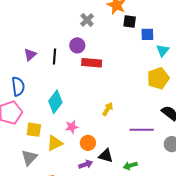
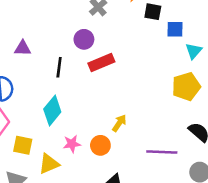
purple triangle: (30, 55) -> (23, 48), turned 40
black line: (55, 56) -> (59, 67), moved
red rectangle: (92, 63) -> (101, 62), turned -30
orange circle: (88, 143) -> (100, 145), moved

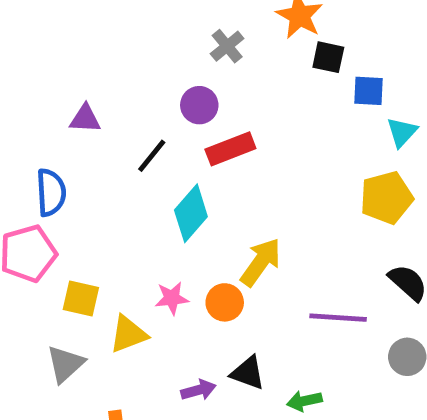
black line: (59, 67) -> (152, 156), turned 30
cyan diamond: (52, 110) -> (191, 213), moved
yellow arrow: (119, 123) -> (261, 262), size x1.5

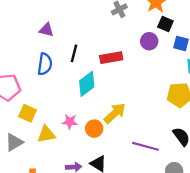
purple circle: (199, 105) -> (149, 41), moved
black line: (152, 156) -> (74, 53), turned -36
blue semicircle: (51, 192) -> (45, 64), moved

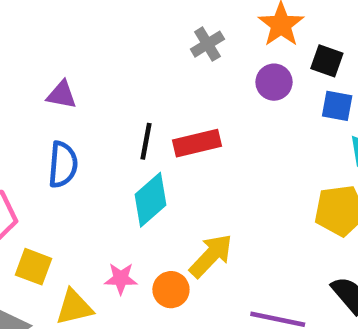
black square: (165, 24) -> (327, 61), moved
purple circle: (149, 41) -> (274, 82), moved
black line: (74, 53) -> (146, 141), moved

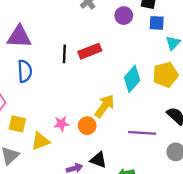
purple triangle: (62, 95) -> (19, 37), size x1.6
cyan diamond: (151, 200) -> (132, 79), moved

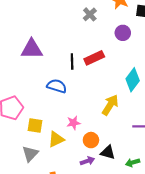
purple circle: (124, 16) -> (123, 33), moved
blue semicircle: (25, 71) -> (57, 86), moved, turned -66
orange circle: (87, 126) -> (91, 140), moved

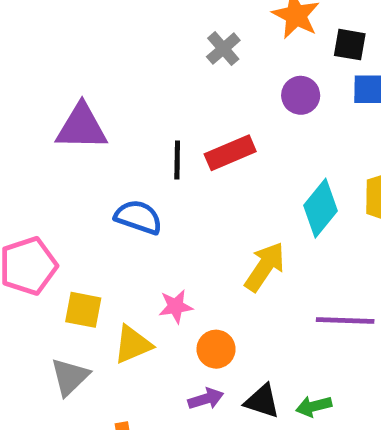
black triangle: (108, 152) -> (262, 401), moved

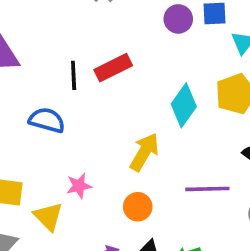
purple circle: (301, 95) -> (178, 19), moved
yellow triangle: (133, 344) -> (48, 216), turned -48
orange circle: (216, 349) -> (138, 207), moved

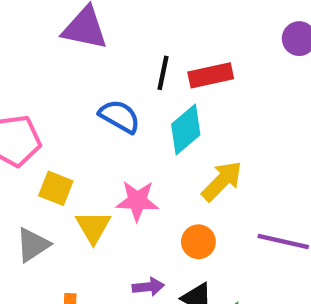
cyan diamond: (184, 105) -> (186, 130), moved
pink star: (79, 186) -> (137, 201), size x1.4

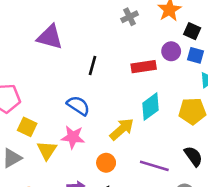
red rectangle: (211, 75) -> (144, 67), moved
blue semicircle: (120, 116) -> (78, 106), moved
cyan diamond: (186, 130) -> (151, 107), moved

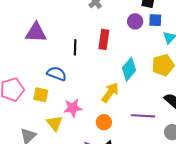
red rectangle: (144, 67) -> (104, 39), moved, turned -60
blue semicircle: (78, 106) -> (57, 74), moved
yellow square: (27, 127) -> (41, 95), moved

